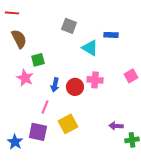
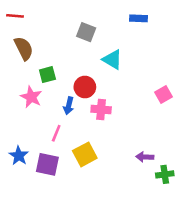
blue rectangle: (111, 35) -> (139, 18), moved
pink cross: (95, 80) -> (101, 109), moved
red circle: (75, 87) -> (85, 87), moved
blue star: (15, 142) -> (19, 156), moved

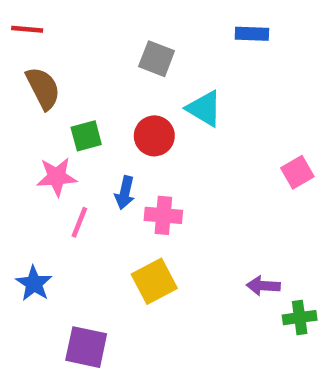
red circle: (85, 87) -> (154, 136), moved
pink star: (31, 97) -> (57, 177), turned -30
pink cross: (101, 109) -> (163, 215), moved
pink line: (56, 133) -> (79, 222), moved
purple square: (47, 164) -> (86, 347), moved

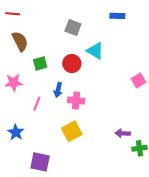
pink star: (57, 177) -> (14, 83), moved

